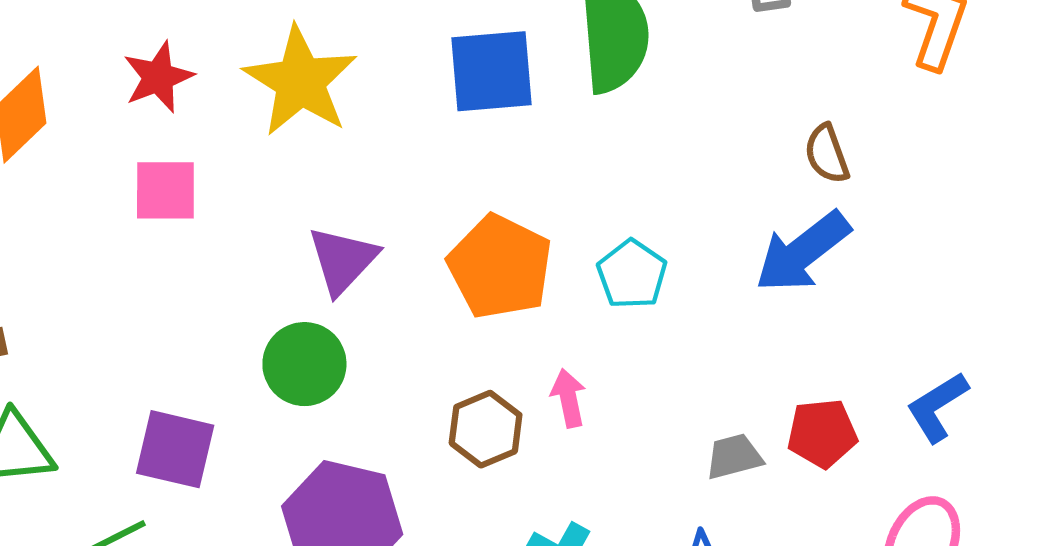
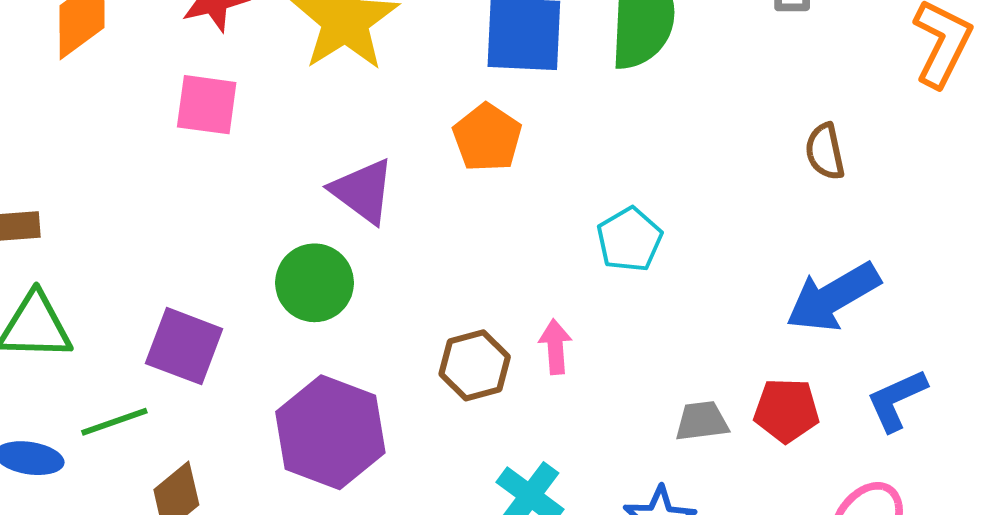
blue arrow: (803, 252) -> (833, 297), moved
purple triangle: (343, 260) -> (363, 191), turned -44
orange pentagon: (500, 267) -> (487, 138), moved, size x0.7

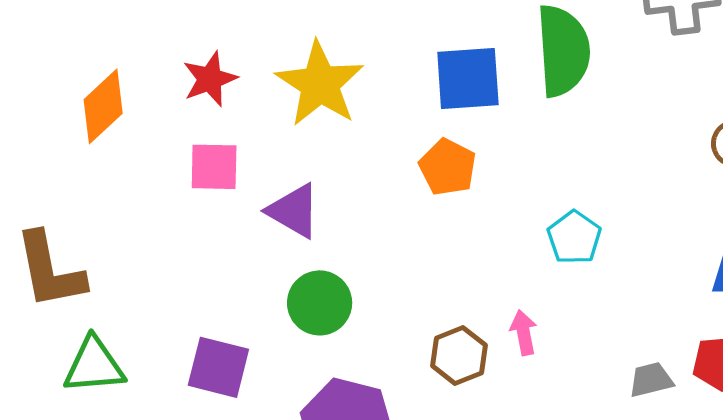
purple triangle: (363, 191) -> (294, 211), moved

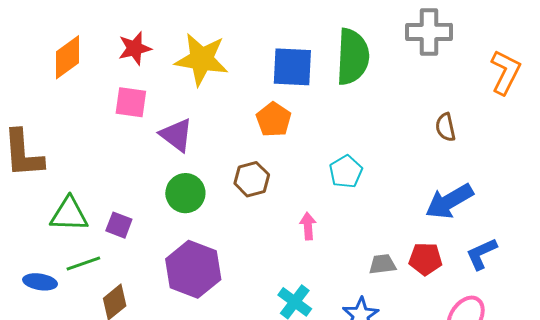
yellow star: (320, 84) -> (202, 59), turned -30
brown hexagon: (459, 356) -> (252, 179), moved
green triangle: (94, 365) -> (69, 214), moved
purple square: (218, 367) -> (119, 225), size x0.7

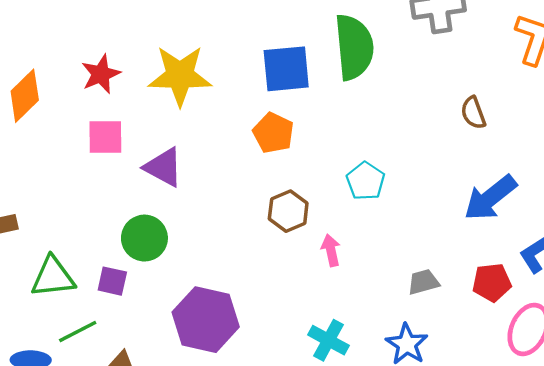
brown hexagon: (252, 179) -> (288, 211), moved
green circle: (185, 193) -> (144, 238), moved
red pentagon: (425, 259) -> (492, 282), moved

